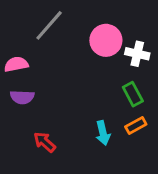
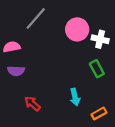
orange rectangle: (136, 126) -> (99, 113), moved

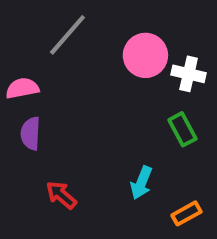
purple semicircle: (16, 71) -> (30, 133), turned 91
cyan arrow: (75, 97) -> (141, 183), turned 35

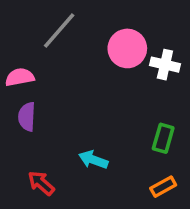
green rectangle: (182, 129) -> (163, 138), moved, turned 44
cyan arrow: (141, 183) -> (93, 160), moved, turned 88
red arrow: (61, 195) -> (41, 183), moved

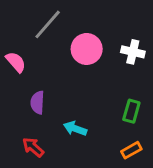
pink circle: (127, 48) -> (87, 49), moved
pink semicircle: (20, 77) -> (16, 62), turned 60
purple semicircle: (27, 117) -> (37, 102), moved

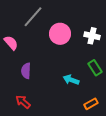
green rectangle: (131, 111) -> (95, 68), moved, turned -49
cyan arrow: (75, 128) -> (71, 80), moved

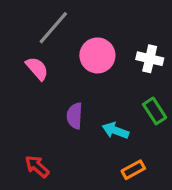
pink semicircle: (11, 43) -> (37, 69), moved
purple semicircle: (26, 71) -> (75, 116), moved
orange rectangle: (91, 104) -> (133, 170), moved

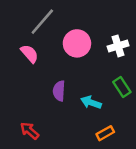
white cross: (150, 59) -> (118, 46), turned -30

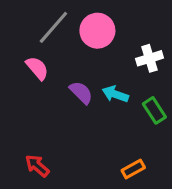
pink circle: (77, 43) -> (97, 31), moved
purple semicircle: (59, 91) -> (81, 92), moved, turned 132
cyan arrow: (91, 102) -> (115, 94), moved

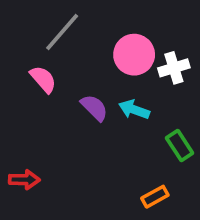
pink circle: (97, 31) -> (134, 55), moved
green rectangle: (154, 110) -> (180, 146), moved
red arrow: (37, 166) -> (24, 180), moved, turned 140

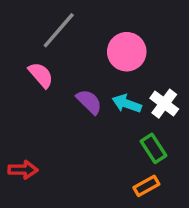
white cross: (174, 68) -> (164, 104), moved, turned -36
green rectangle: (180, 146) -> (154, 148), moved

